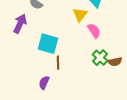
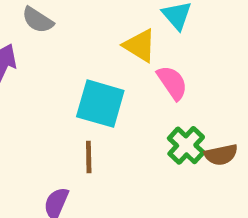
yellow triangle: (80, 15) -> (140, 46), turned -35
cyan square: (48, 44) -> (100, 104), moved

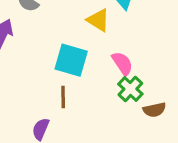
pink semicircle: (172, 83) -> (122, 63), moved
brown semicircle: (221, 155) -> (154, 110), moved

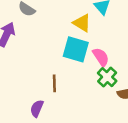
cyan square: (71, 60) -> (76, 49), moved

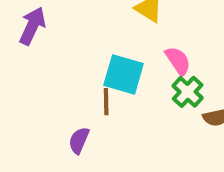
cyan square: (76, 49) -> (124, 74), moved

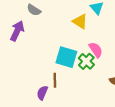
green cross: (188, 92) -> (86, 61), moved
brown line: (106, 102) -> (55, 80), moved

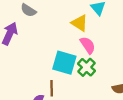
pink semicircle: (96, 50) -> (88, 45), moved

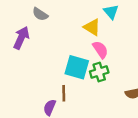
green cross: (87, 67) -> (99, 72), turned 30

